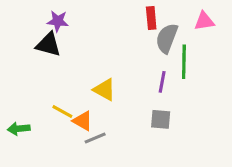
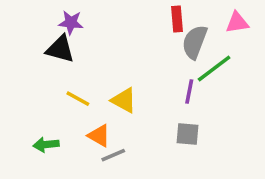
green line: (184, 62) -> (214, 69), turned 52
yellow line: (62, 112) -> (78, 99), moved
green arrow: (19, 129) -> (46, 145), moved

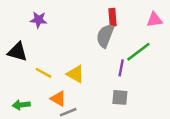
gray semicircle: (195, 42) -> (105, 36), moved
black triangle: (60, 49) -> (18, 52), moved

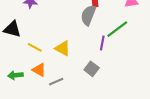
gray square: (120, 97) -> (92, 69), moved, turned 32
orange triangle: (58, 99) -> (39, 70), moved

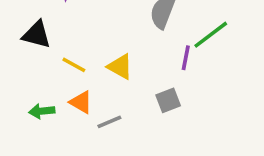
gray square: (92, 69) -> (168, 100), turned 32

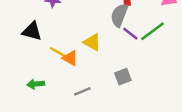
purple line: (186, 58) -> (130, 34), moved, turned -63
yellow triangle: (120, 67) -> (92, 42), moved
orange triangle: (81, 102) -> (70, 58), moved

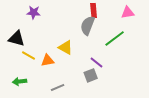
purple line: (130, 34) -> (97, 62), moved
yellow line: (58, 52) -> (29, 55), moved
orange triangle: (70, 58) -> (48, 60), turned -40

